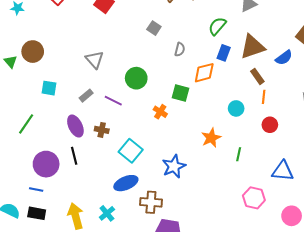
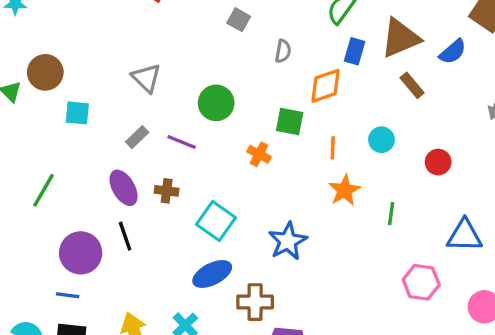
cyan square: (49, 88) -> (77, 113), moved
orange line: (264, 97) -> (333, 148), moved

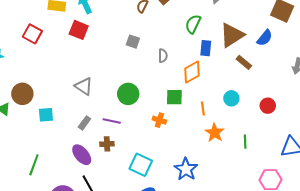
brown cross: (167, 191) -> (107, 144), moved

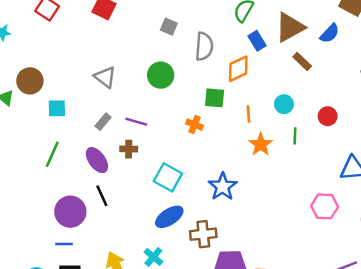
blue rectangle: (206, 48) -> (257, 41), turned -42
gray semicircle: (163, 56) -> (204, 46), size x1.6
green circle: (128, 94) -> (161, 75), moved
green line: (245, 142) -> (295, 136), moved
green line: (34, 165) -> (52, 154), moved

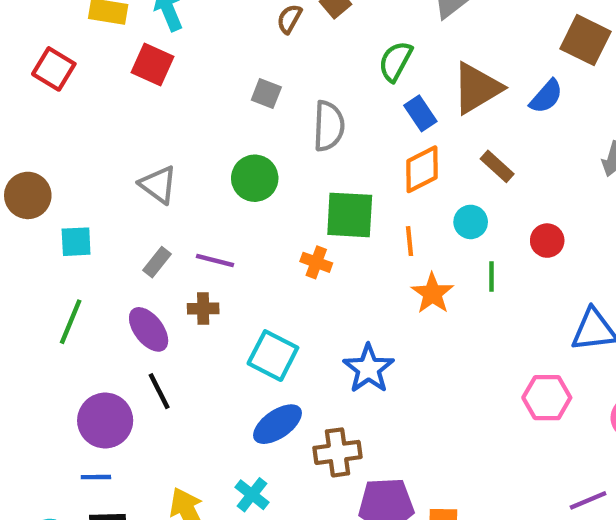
brown rectangle: (302, 62) -> (497, 166), moved
orange diamond: (238, 69) -> (422, 169), moved
green square: (215, 98) -> (350, 215), size x1.4

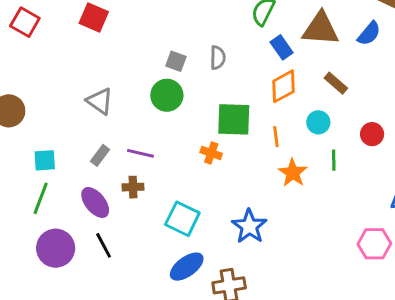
brown triangle: (477, 88) -> (321, 29), turned 36
gray square: (266, 94) -> (176, 61), moved
gray semicircle: (329, 126) -> (218, 58), size x0.7
cyan square: (76, 242) -> (45, 160), moved
purple circle: (105, 421) -> (56, 248), moved

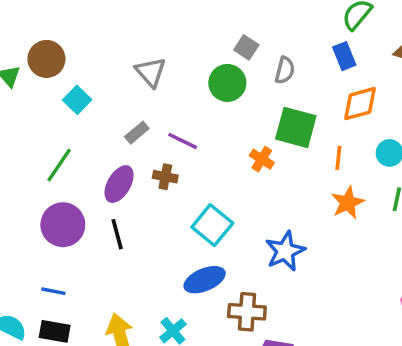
blue rectangle: (282, 47) -> (344, 56), moved
gray semicircle: (218, 58) -> (285, 70), moved
cyan square: (45, 160) -> (77, 100), moved, turned 35
purple ellipse: (95, 202) -> (119, 184), turned 56

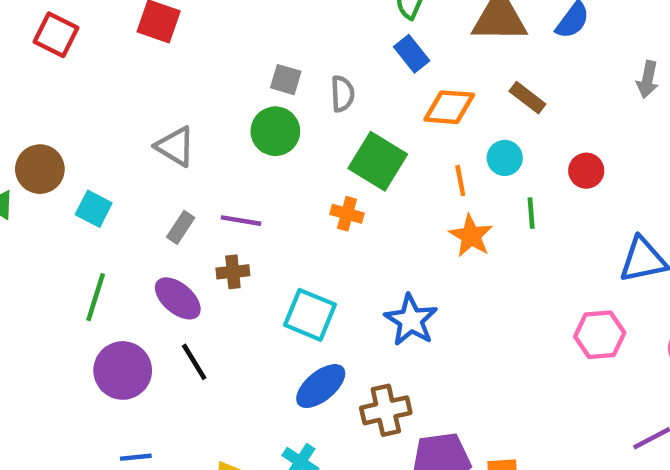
orange diamond: (360, 104) -> (449, 107), turned 36
green square: (296, 127) -> (378, 161), turned 33
orange line: (338, 158) -> (460, 181), moved
purple ellipse: (119, 184) -> (178, 298), turned -63

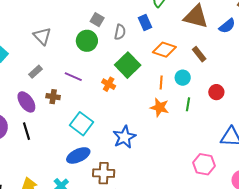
blue rectangle: (412, 54) -> (145, 23), moved
purple line: (241, 221) -> (73, 77), moved
orange star: (471, 236) -> (160, 107), turned -30

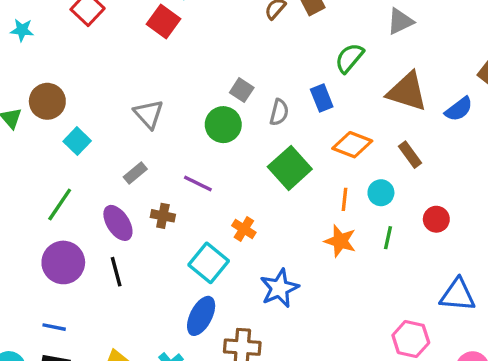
orange cross: (109, 84) -> (244, 229), moved
blue ellipse: (78, 155) -> (201, 316), turned -40

